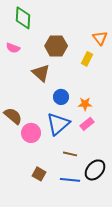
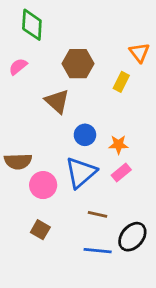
pink semicircle: (13, 48) -> (18, 67), turned 120
brown semicircle: (13, 116) -> (18, 161), turned 138
brown square: (39, 174) -> (40, 230), moved

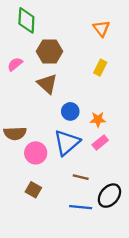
orange triangle: (139, 53) -> (101, 28), moved
brown hexagon: (78, 64) -> (50, 51), moved
pink semicircle: (18, 67) -> (15, 64), moved

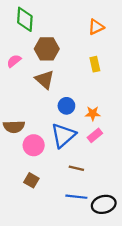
orange triangle: (101, 28) -> (96, 27), turned 42
yellow rectangle: (100, 68) -> (95, 64), turned -40
black ellipse: (109, 196) -> (104, 204), moved, turned 35

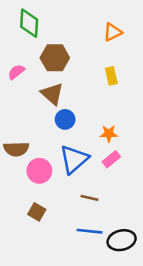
blue circle: (66, 106) -> (65, 119), moved

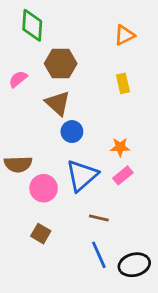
blue line: (89, 231) -> (99, 255), turned 60

